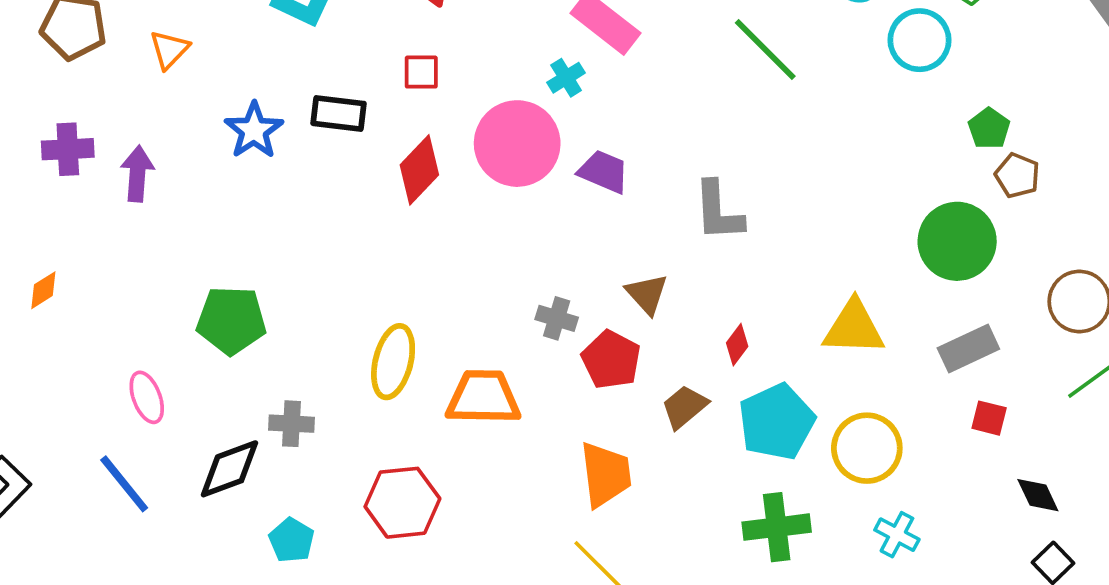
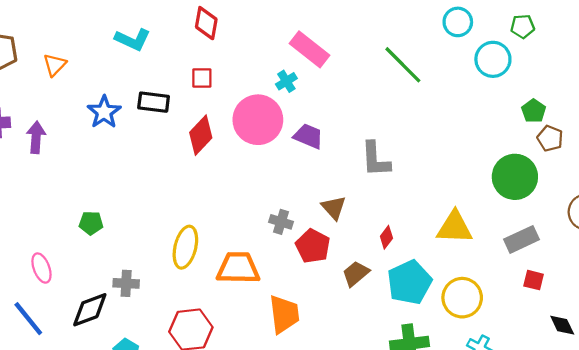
green pentagon: (231, 320) -> (91, 223), size x0.6
orange trapezoid: (606, 474) -> (284, 314), moved

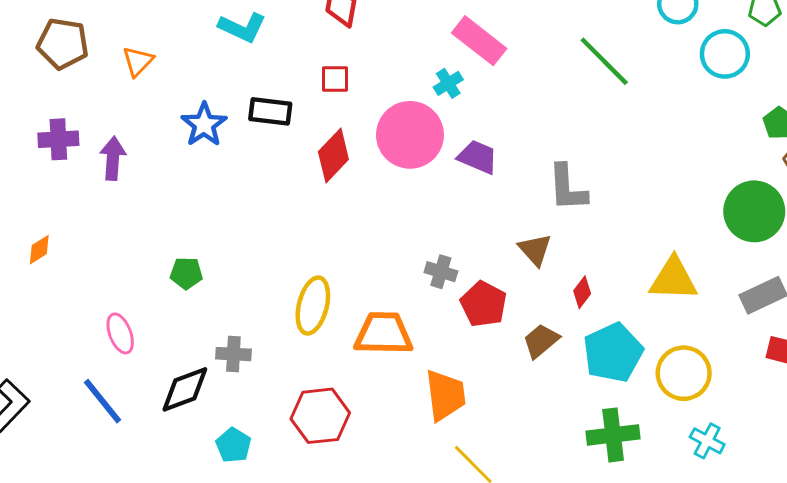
brown triangle: (334, 208) -> (535, 250), moved

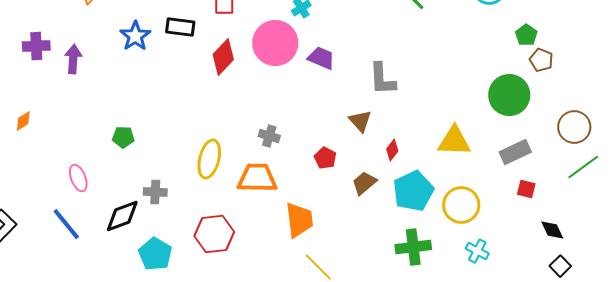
gray cross: (441, 272) -> (269, 136), moved
red pentagon: (484, 304) -> (325, 158), size x0.7
cyan pentagon: (233, 445) -> (155, 254), size x1.4

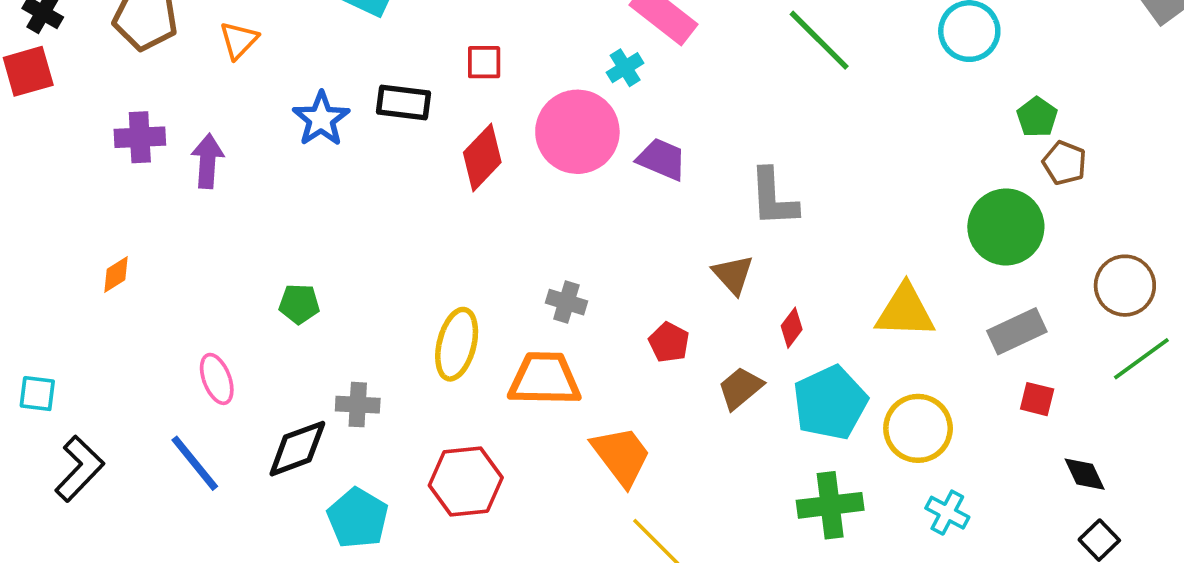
orange trapezoid: (299, 220) -> (621, 456), turned -30

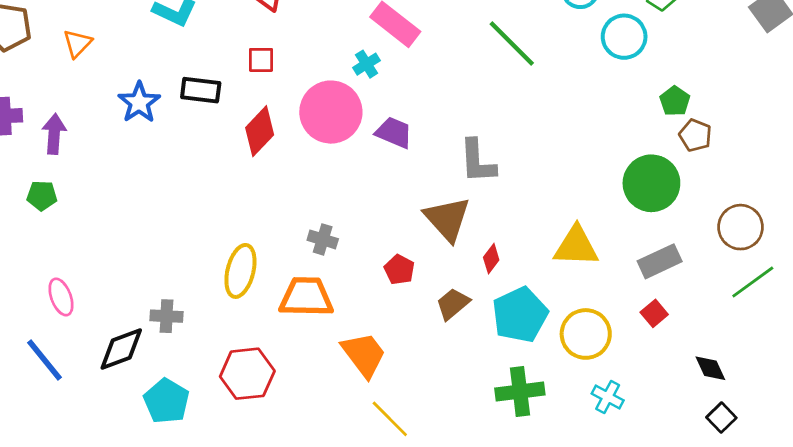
brown triangle: (733, 275) -> (447, 219), size x1.5
green pentagon: (299, 304) -> (42, 196), moved
red square: (1037, 399) -> (654, 313), moved, turned 36

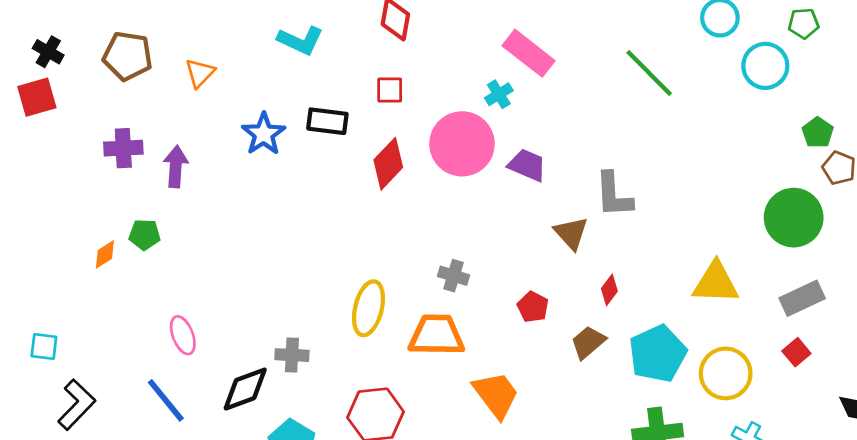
green pentagon: (42, 196) -> (145, 235), moved
brown triangle: (447, 219) -> (571, 233), moved, size x0.7
red diamond: (491, 259) -> (609, 290), moved

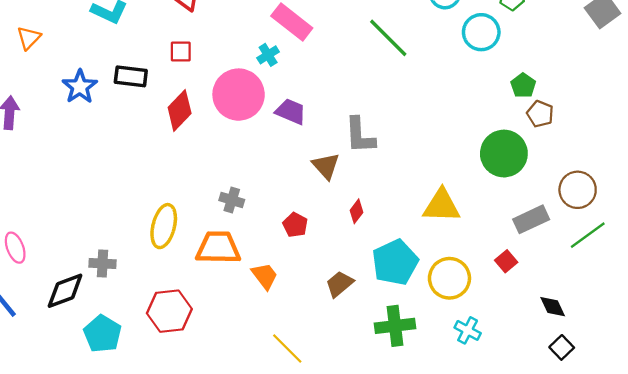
gray rectangle: (802, 298) -> (531, 219), moved
brown trapezoid: (588, 342) -> (339, 284), moved
orange trapezoid: (496, 395) -> (265, 276), moved, size x0.7

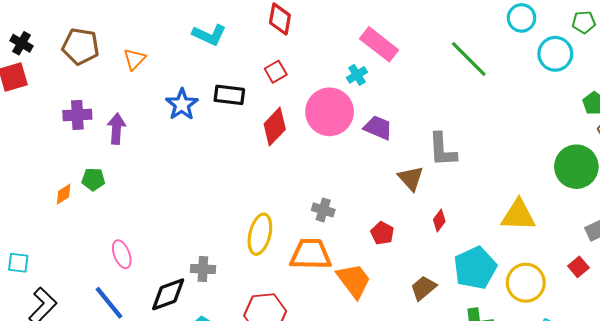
red square: (181, 51) -> (276, 72), turned -30
orange trapezoid: (265, 276) -> (354, 281), size x1.4

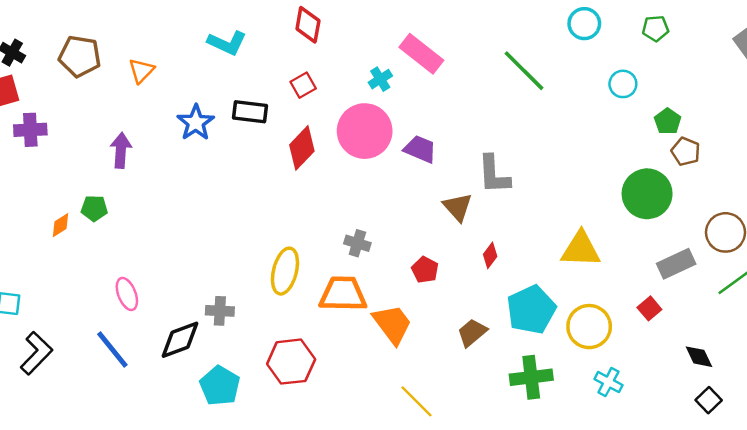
cyan circle: (555, 54) -> (623, 84), moved, size x0.7
cyan cross: (357, 75) -> (380, 79), moved
purple cross: (77, 115) -> (30, 130), moved

